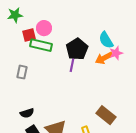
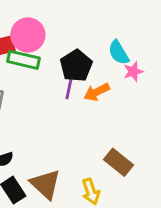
pink circle: (44, 28) -> (28, 35), size x1.5
orange arrow: (104, 58) -> (97, 92), moved

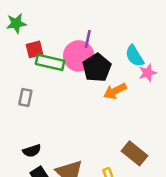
pink circle: (28, 35) -> (79, 56), moved
purple line: (69, 89) -> (88, 39), moved

